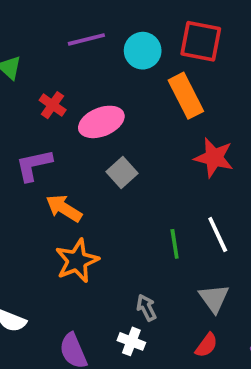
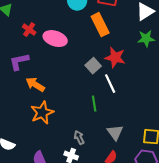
pink ellipse: (101, 122) -> (55, 39), turned 40
gray square: (122, 173) -> (93, 66), moved
white line: (218, 234) -> (110, 84), moved

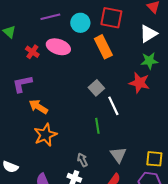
pink ellipse: (55, 39) -> (58, 47), moved
red star: (115, 58) -> (139, 83), moved

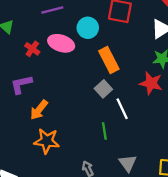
cyan circle: (80, 23) -> (88, 28), moved
orange rectangle: (103, 47) -> (109, 60), moved
orange arrow: (38, 107) -> (39, 110), turned -84
orange star: (45, 135) -> (47, 141), turned 30

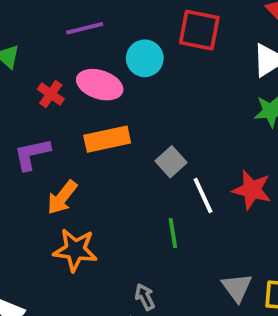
orange rectangle: (109, 60) -> (107, 139), moved, turned -75
red star: (151, 83) -> (252, 190), moved
gray triangle: (128, 163) -> (237, 288), moved

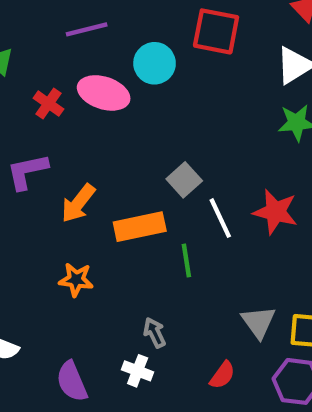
orange rectangle: (107, 139) -> (140, 227), moved
orange arrow: (62, 197) -> (78, 203), moved
orange star: (75, 250) -> (76, 280), size x0.7

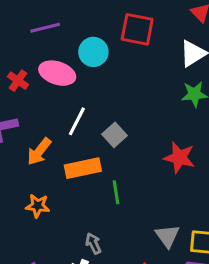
white line: (220, 218) -> (77, 121), moved, turned 52

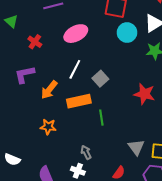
cyan circle: (93, 52) -> (127, 33), moved
pink ellipse: (57, 73) -> (76, 34), moved, turned -45

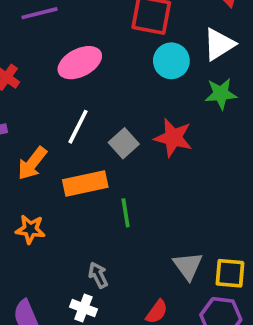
red star: (144, 94) -> (173, 138), moved

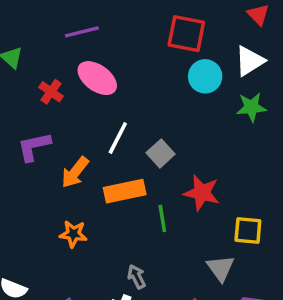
pink ellipse: (80, 63) -> (97, 78), moved, turned 63
red star: (173, 138) -> (202, 193), moved
yellow square: (230, 273) -> (248, 230), moved

